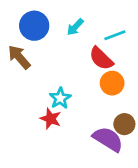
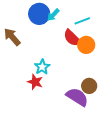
blue circle: (34, 26) -> (39, 14), moved
orange circle: (112, 83) -> (86, 45), moved

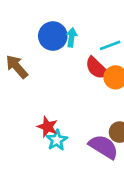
cyan arrow: (53, 15) -> (71, 37), turned 144
cyan star: (42, 67) -> (57, 140), moved

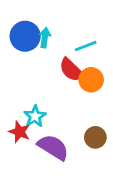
cyan star: (57, 140) -> (35, 116), moved
purple semicircle: (104, 147) -> (53, 147), moved

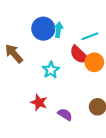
cyan star: (35, 116) -> (51, 70), moved
purple semicircle: (53, 147) -> (65, 114), size x0.6

